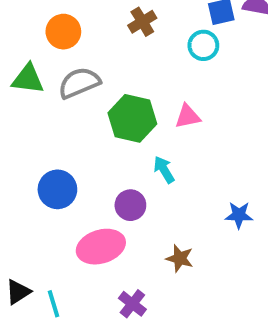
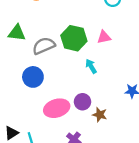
green triangle: (28, 79) -> (17, 33), moved
gray semicircle: (79, 83) -> (44, 46), moved
purple circle: (130, 205) -> (82, 102), moved

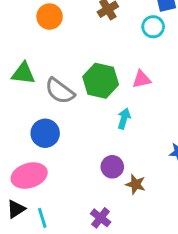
gray semicircle: (44, 46) -> (60, 91), turned -120
cyan arrow: (91, 66) -> (124, 119), turned 48
pink ellipse: (57, 108) -> (29, 176), moved

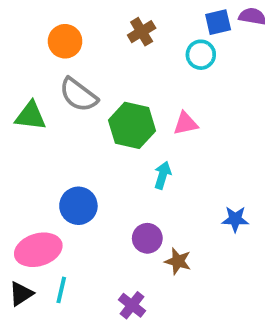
gray semicircle: (60, 91) -> (78, 95), moved
blue circle: (45, 133) -> (78, 206), moved
cyan line: (42, 218) -> (61, 290), moved, turned 30

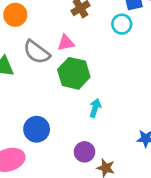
orange circle: (65, 41) -> (15, 15), moved
pink triangle: (186, 124) -> (66, 43), moved

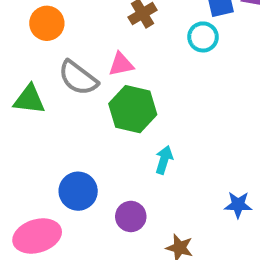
purple circle: (84, 152) -> (131, 216), moved

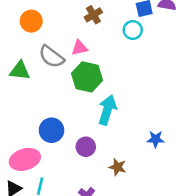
cyan arrow: (164, 160) -> (107, 110), size x1.6

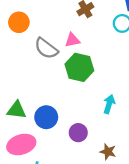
orange circle: (31, 21) -> (19, 22), moved
green triangle: (20, 71) -> (17, 110), moved
cyan arrow: (107, 110) -> (109, 104), moved, size x0.7

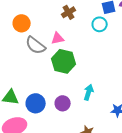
orange circle: (19, 22) -> (22, 23), moved
purple circle: (78, 133) -> (63, 103), moved

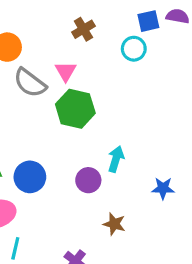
pink triangle: (58, 38) -> (66, 71), turned -48
purple circle: (63, 103) -> (88, 180), moved

